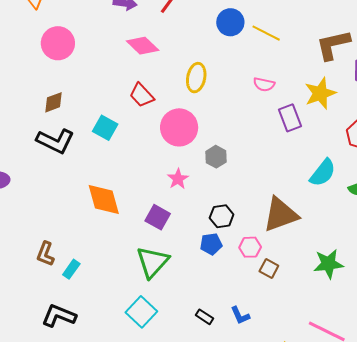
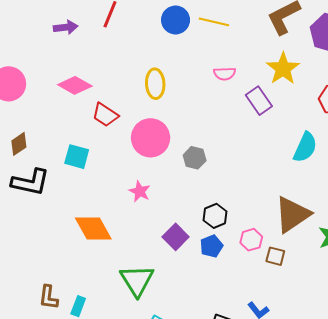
pink diamond: (143, 46) -> (75, 85), moved
pink star: (178, 179) -> (140, 191), moved
brown triangle: (281, 215) -> (292, 214), moved
purple square: (158, 217) -> (176, 237), moved, turned 30
green triangle: (152, 262) -> (137, 280), moved

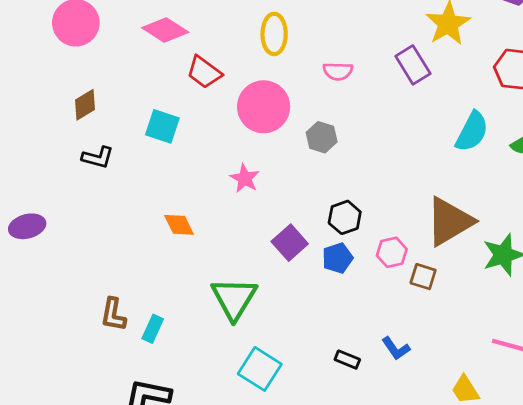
pink semicircle: (225, 74) -> (338, 71), moved
black L-shape: (30, 182) -> (98, 157), size x0.6
orange diamond: (93, 228) -> (179, 225), size x0.6

